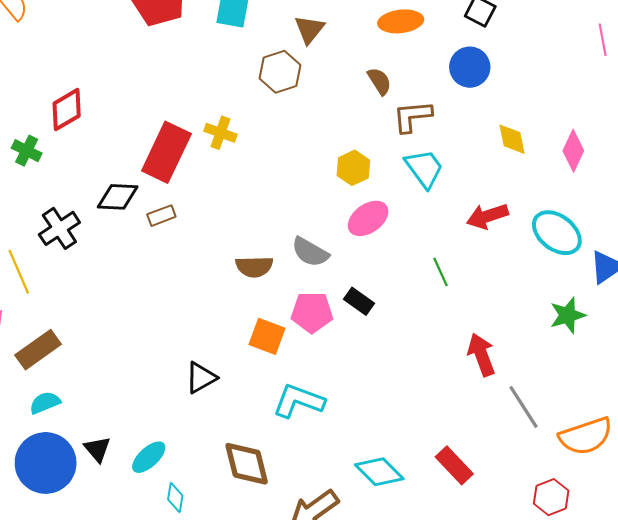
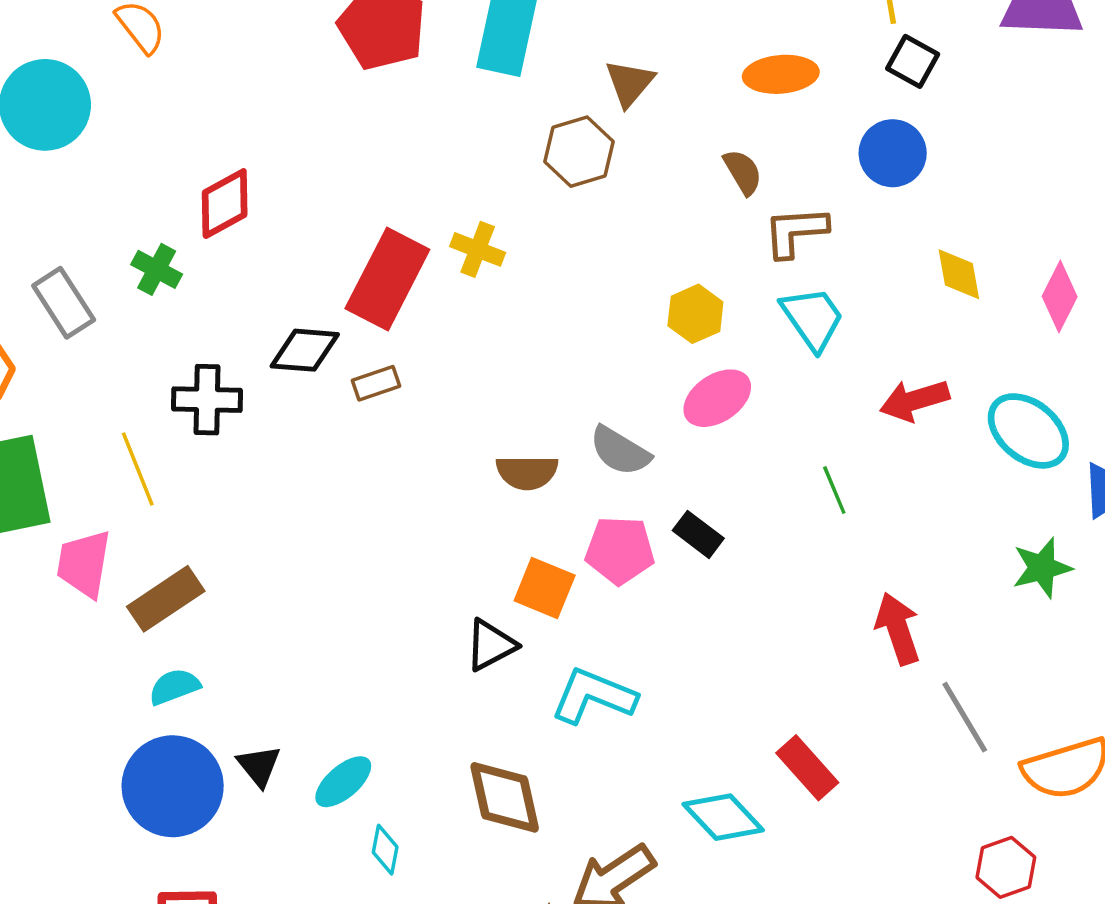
black cross: (59, 228) -> (207, 400), turned 33
black triangle: (201, 378) -> (491, 645), moved
red rectangle: (454, 465) -> (807, 768), moved

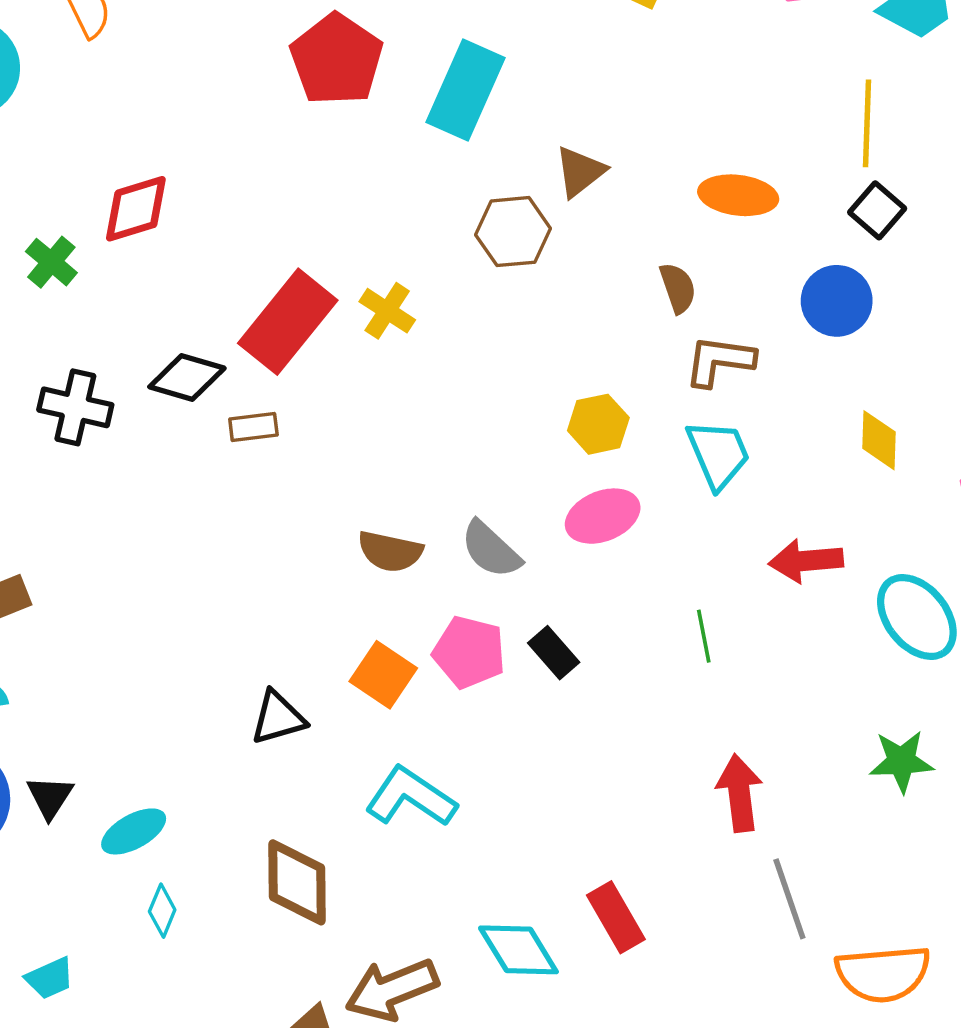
black triangle: (491, 645) -> (278, 718), moved

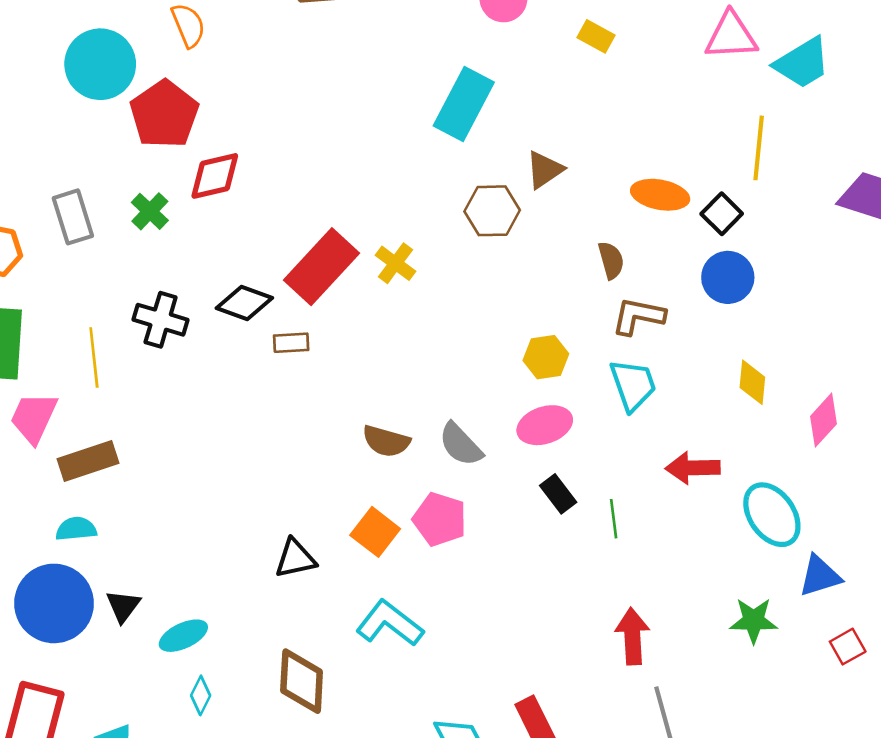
red pentagon: (337, 59) -> (164, 114), moved
black square: (877, 210) -> (722, 214), moved
black rectangle: (554, 653) -> (558, 494), moved

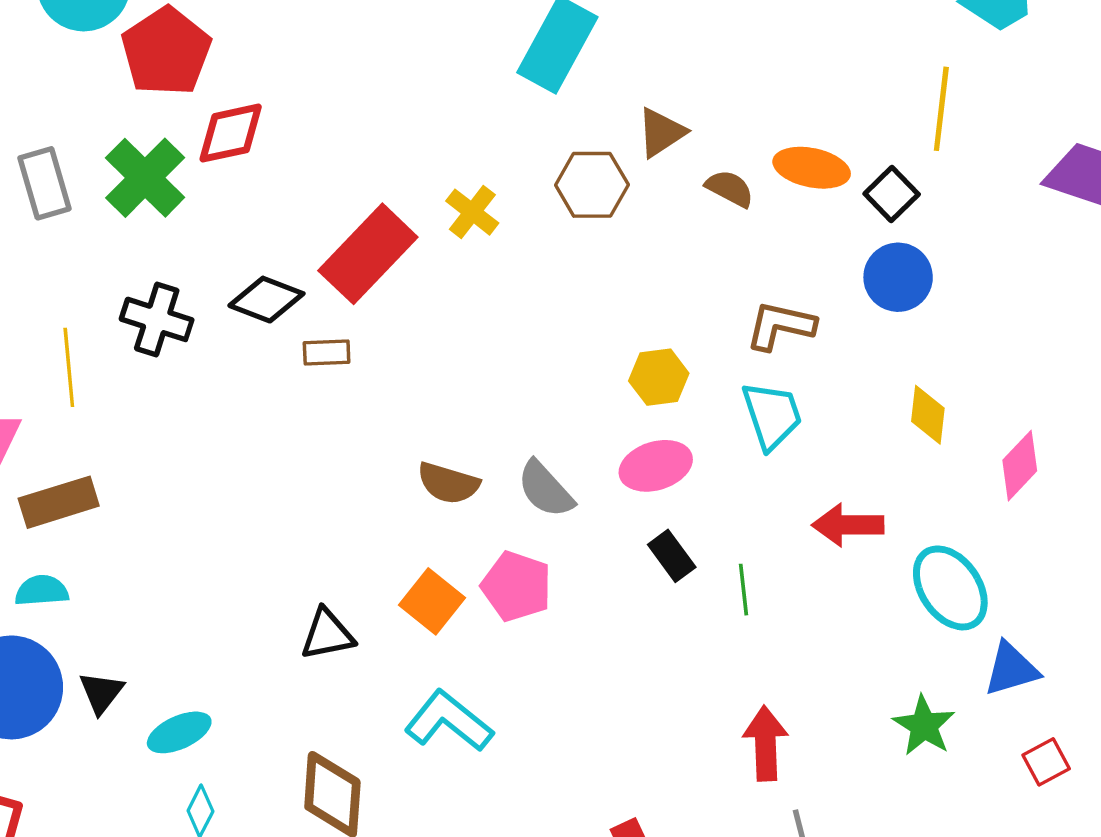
green cross: (150, 211) -> (145, 178), size x1.6
brown semicircle: (611, 260) -> (730, 188), moved, turned -48
yellow cross: (395, 263) -> (472, 212), moved
green star: (754, 620) -> (924, 726), turned 30

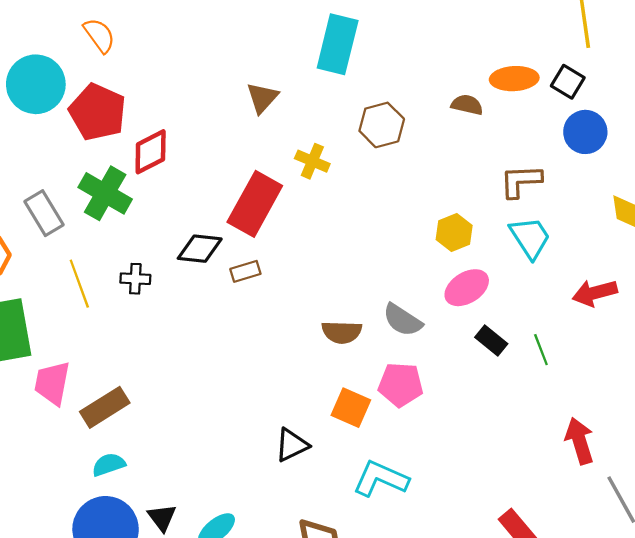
brown triangle: (661, 132) -> (262, 98), moved
black cross: (157, 319) -> (135, 279), size x0.7
yellow line: (69, 367) -> (79, 284), moved

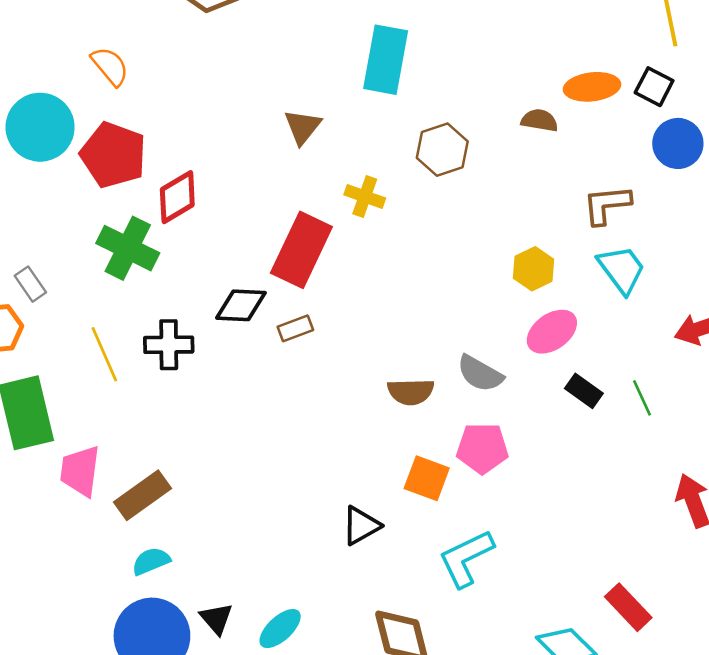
gray rectangle: (44, 213) -> (30, 284), moved, size x0.7
black cross: (135, 279) -> (169, 345), size x1.4
cyan L-shape: (381, 479) -> (466, 558), turned -46

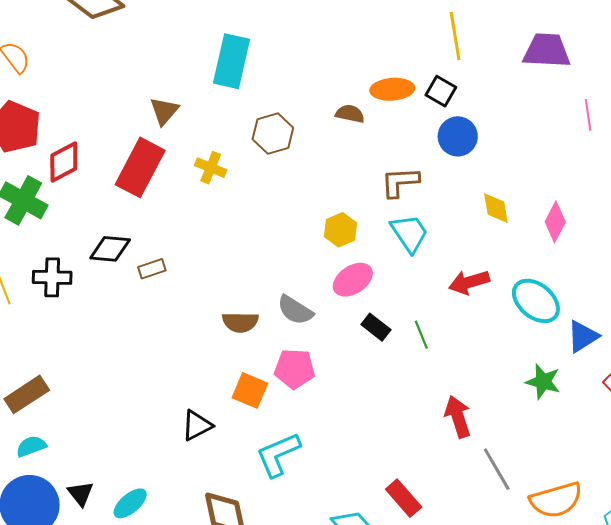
red rectangle: (301, 250) -> (140, 167), moved

